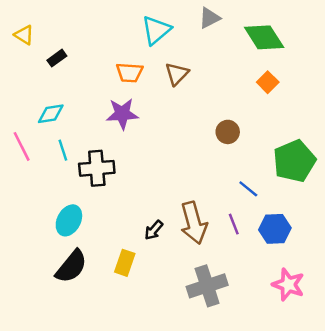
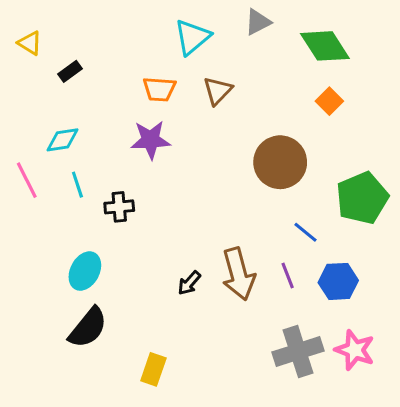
brown circle: (228, 132) -> (280, 162), size x1.8
black cross: (97, 168) -> (119, 207), size x0.7
yellow rectangle: (125, 263) -> (153, 369), moved
gray cross: (207, 286) -> (298, 352), moved

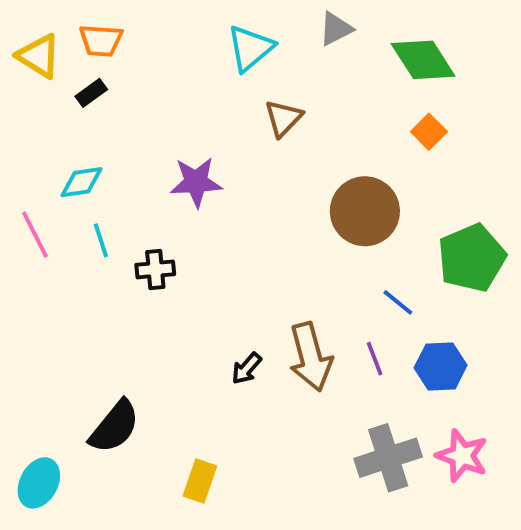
yellow triangle: (30, 43) -> (39, 56), size x1.4
orange trapezoid: (159, 89) -> (101, 40), moved
cyan ellipse: (85, 271) -> (39, 483), moved

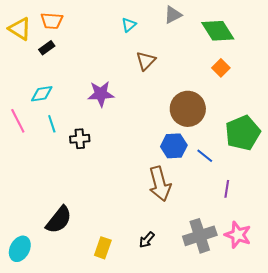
cyan triangle: (250, 48) -> (129, 25), size x0.6
purple line: (375, 359) -> (227, 189), moved, turned 30
blue hexagon: (441, 367) -> (174, 146), moved
black arrow: (246, 368) -> (147, 240), moved

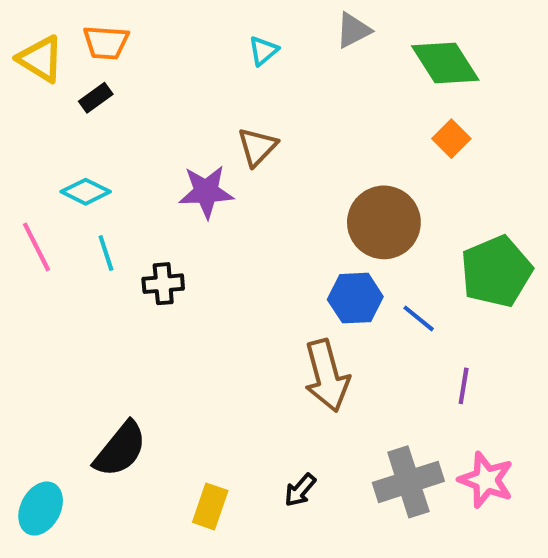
brown triangle: (146, 61) -> (257, 147), moved
cyan diamond: (42, 94) -> (86, 192), turned 35

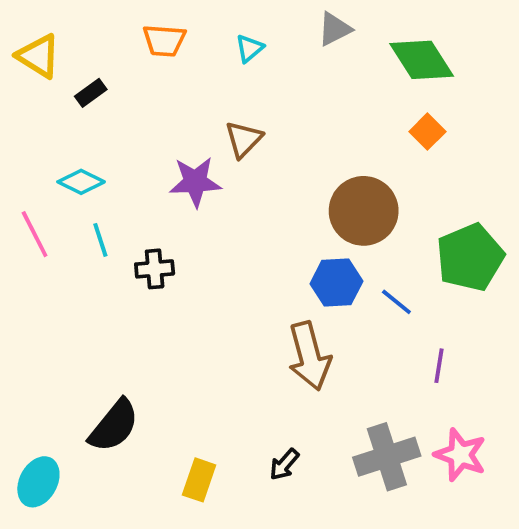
orange trapezoid: (106, 43) -> (164, 41), moved

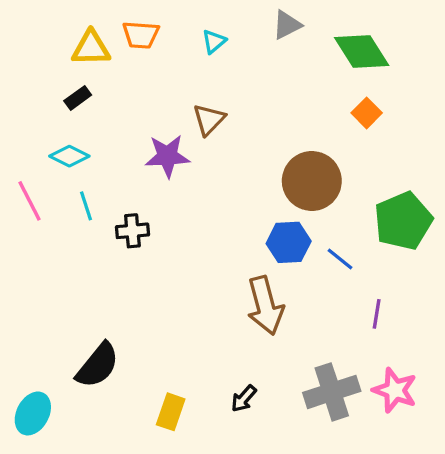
yellow triangle: (38, 56) -> (91, 48), moved, turned -33
black rectangle: (91, 93) -> (78, 98), moved

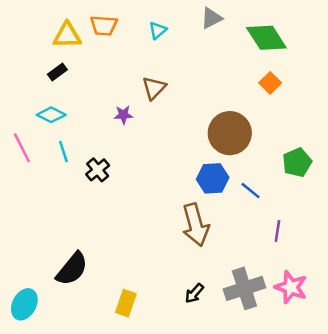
purple star: (167, 156) -> (123, 115), size x0.6
green pentagon: (403, 221) -> (297, 162), size x0.7
black cross: (132, 231) -> (98, 170), turned -35
black arrow: (244, 399) -> (194, 293), moved

